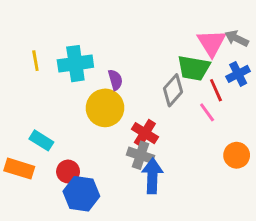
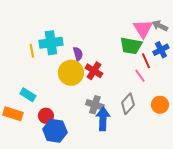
yellow line: (35, 61) -> (32, 51), moved
gray diamond: (173, 90) -> (128, 104), moved
red cross: (145, 133) -> (94, 71), moved

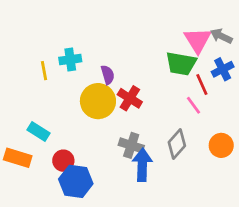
cyan cross: (51, 43) -> (70, 60), size x0.7

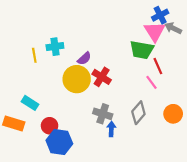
blue cross: (223, 69) -> (160, 15), moved
purple semicircle: (108, 75) -> (84, 59), turned 64
blue arrow: (142, 165) -> (111, 129), size x0.6

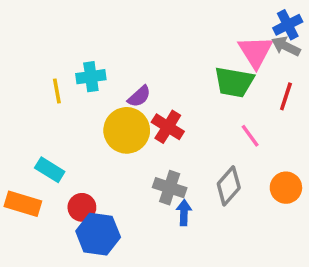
blue cross: (160, 15) -> (288, 25), moved
red line: (158, 66) -> (286, 96), moved, turned 42

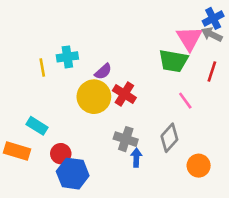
orange circle: (286, 188) -> (199, 166), moved

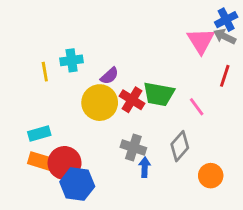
green trapezoid: (173, 61) -> (159, 94), moved
cyan rectangle: (37, 126) -> (39, 133), turned -48
orange rectangle: (17, 151) -> (42, 162), moved
red circle: (61, 154) -> (65, 163), size x1.5

